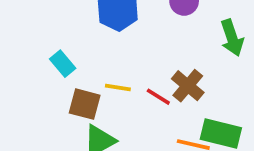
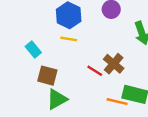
yellow line: (118, 87) -> (69, 39), moved

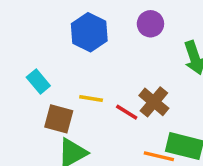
yellow line: (69, 39) -> (91, 99), moved

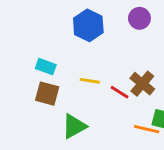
cyan rectangle: (38, 82) -> (46, 67), turned -30
brown square: (59, 119) -> (47, 94), moved

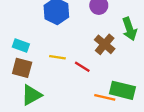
brown cross: (142, 84) -> (105, 44), moved
green triangle: (74, 126) -> (32, 95), moved

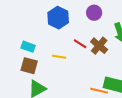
red line: (82, 67) -> (80, 44), moved

